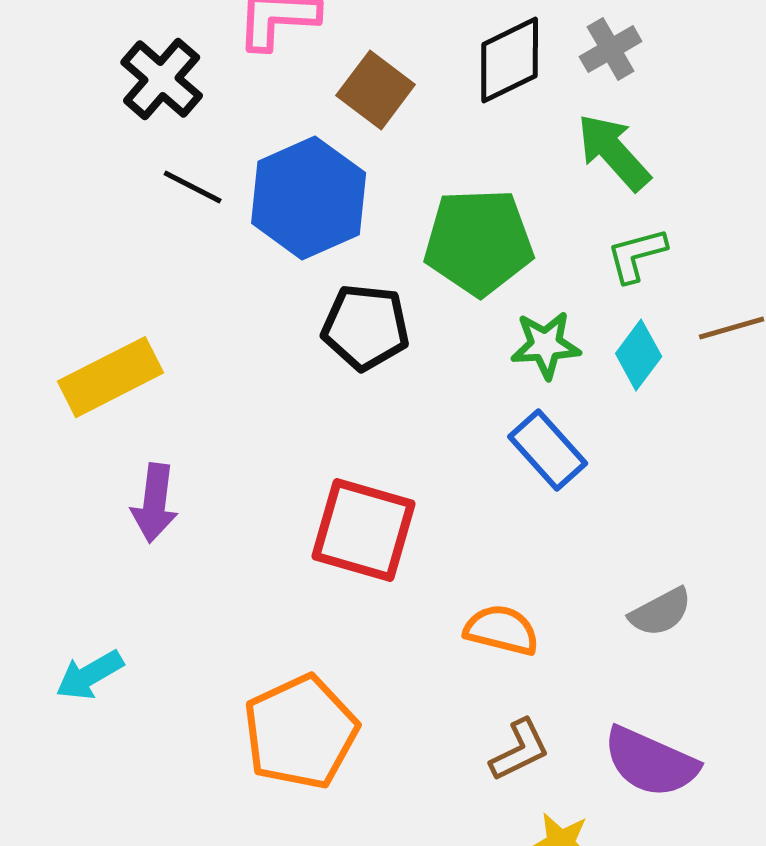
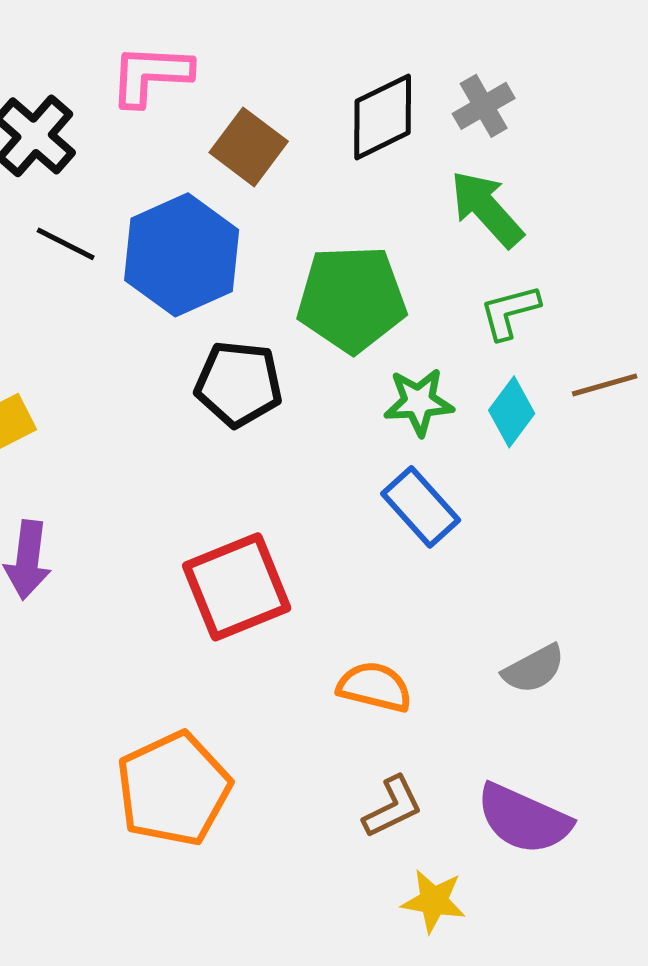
red square: (364, 530) -> (237, 587), turned -38

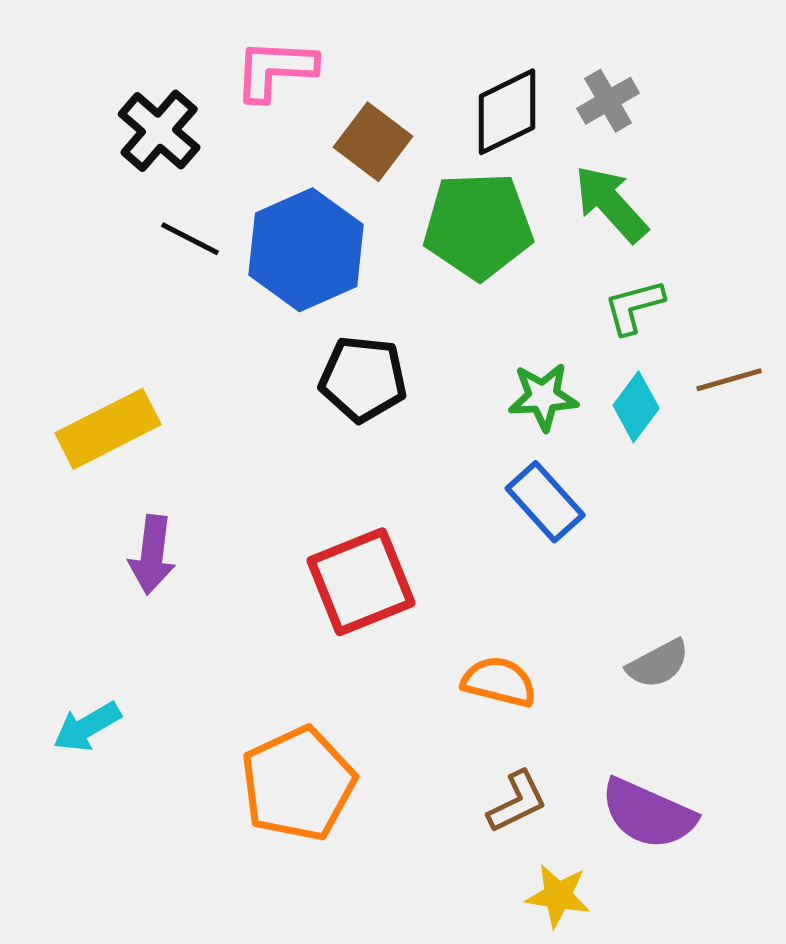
green pentagon: (352, 299) -> (478, 226), moved

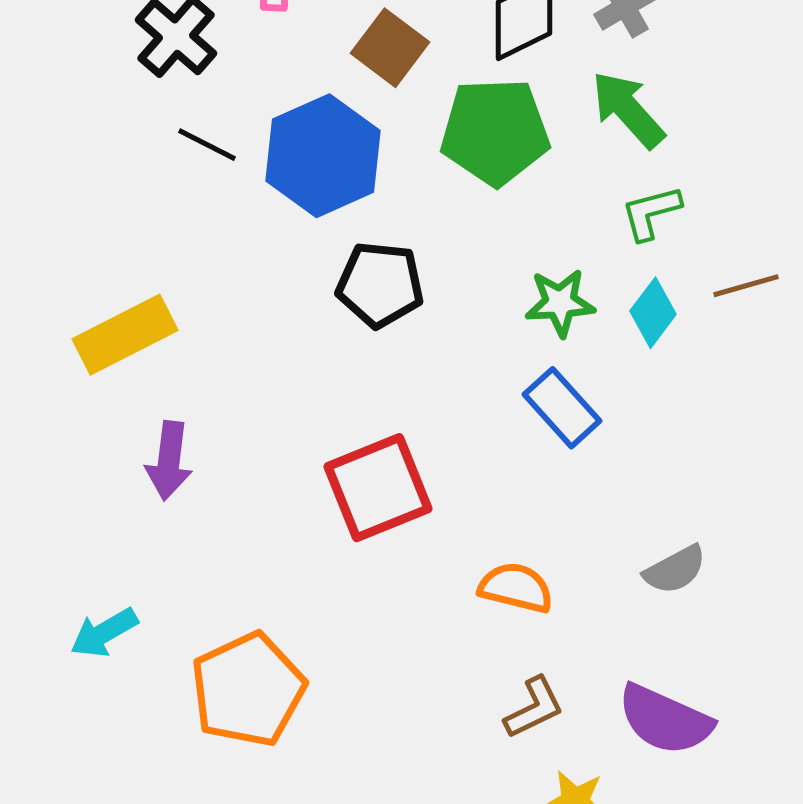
orange pentagon: (298, 784) -> (248, 690), moved

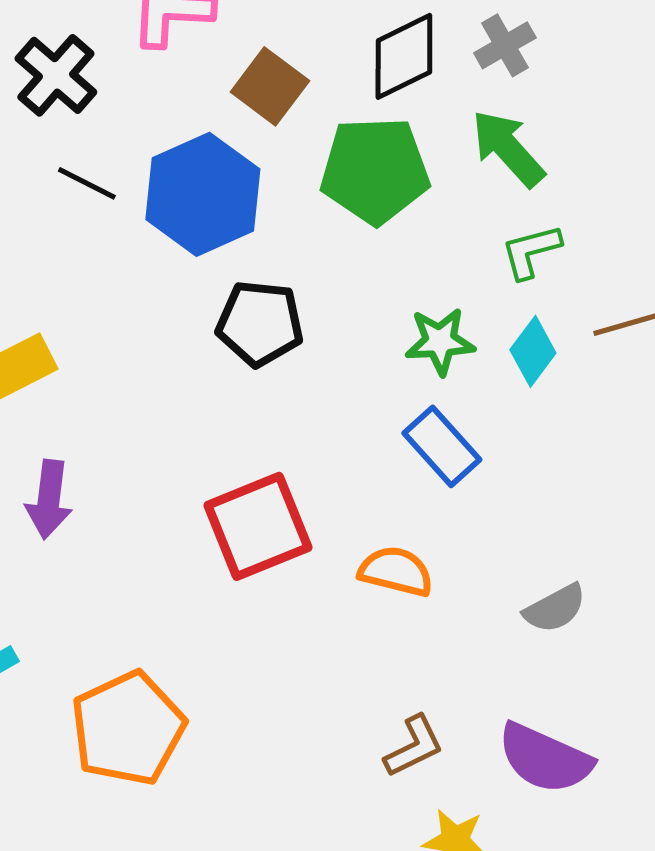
orange semicircle: (516, 588) -> (396, 571), moved

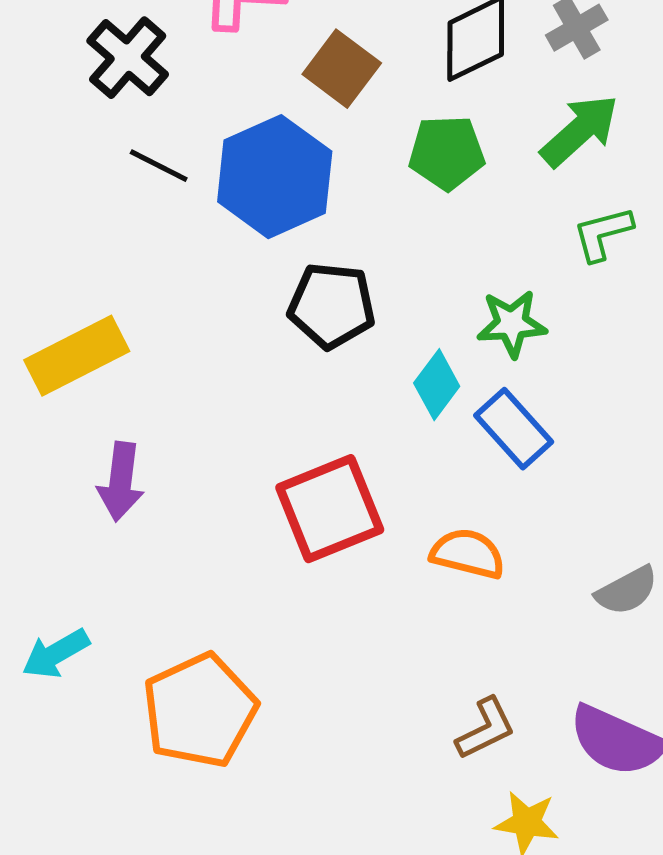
green arrow: (508, 148) -> (580, 131), turned 90
green pentagon: (375, 170) -> (447, 153), size x0.7
cyan diamond: (533, 351) -> (437, 385), moved

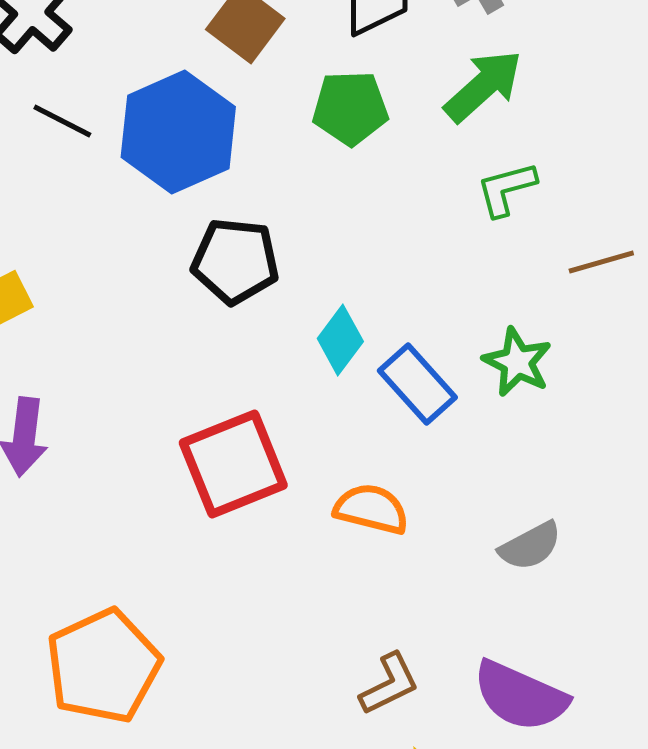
green star: (512, 324) -> (517, 362), moved, turned 30

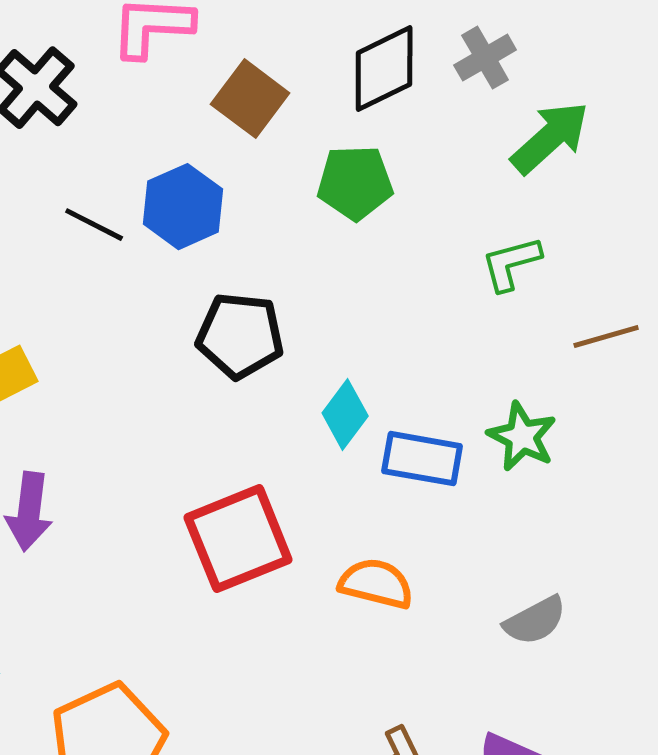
green arrow: (483, 86) -> (550, 138), moved
black line: (62, 121) -> (94, 225), moved
blue hexagon: (178, 132) -> (183, 207), size x0.7
blue rectangle: (417, 384) -> (422, 459), turned -38

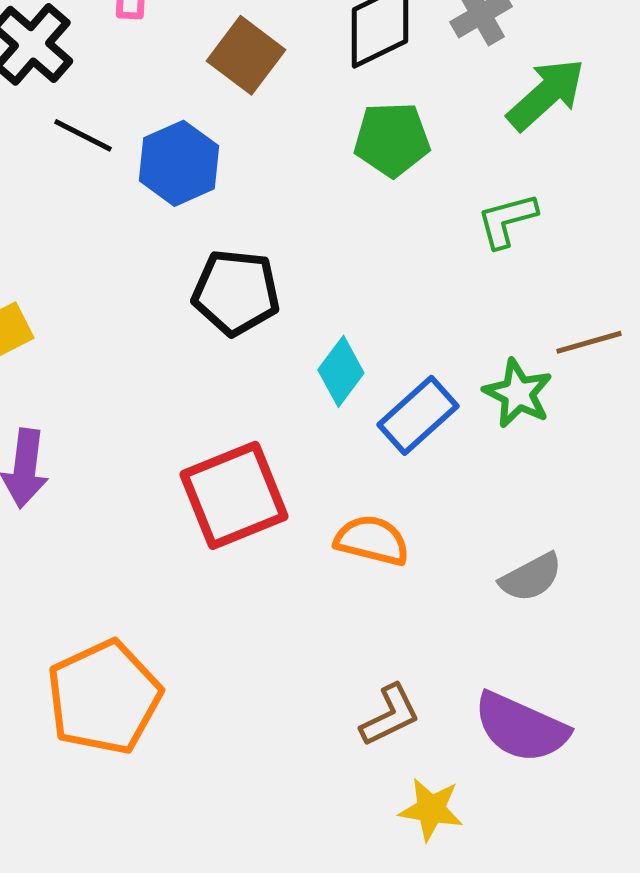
green pentagon: (355, 183) -> (392, 139), moved
black line: (94, 225) -> (83, 135), moved
brown line: (606, 337) -> (589, 342), moved
blue rectangle: (422, 459) -> (418, 415), turned -52

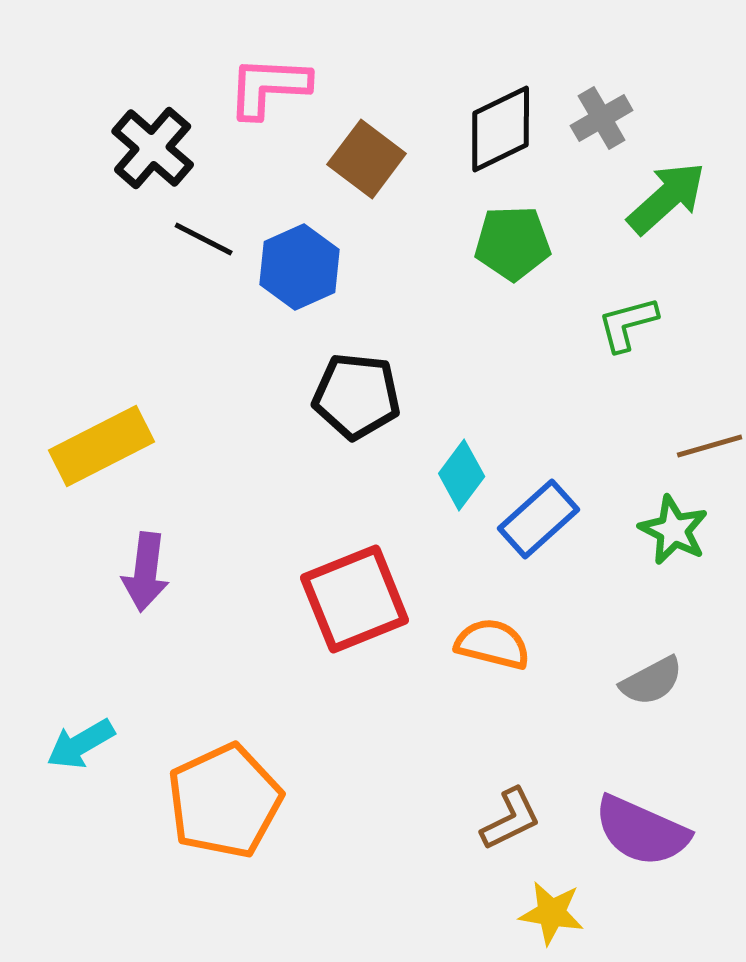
green star: (518, 393) -> (674, 530), moved

